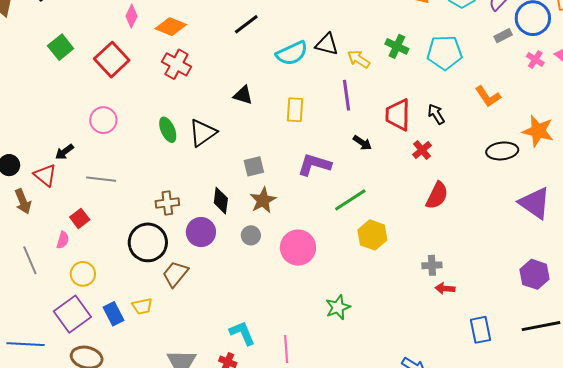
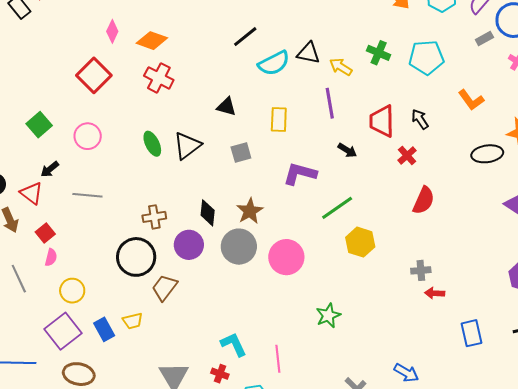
black line: (246, 24) -> (245, 37), moved
green square: (61, 47) -> (39, 125), moved
gray square: (254, 166) -> (241, 153), moved
red square: (80, 218) -> (45, 233), moved
gray circle: (251, 235) -> (239, 247), size x1.8

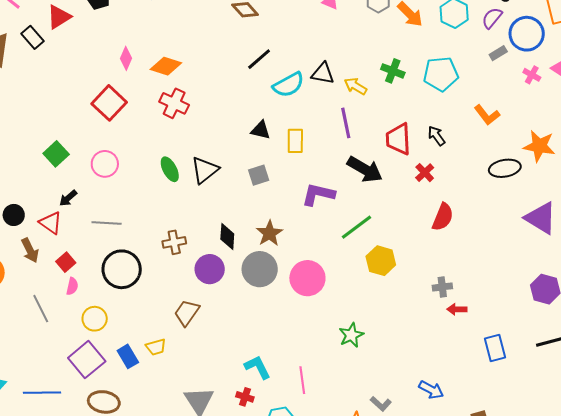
black triangle: (226, 107) -> (261, 130), moved
black arrow: (347, 150) -> (365, 169), size x1.8
black circle: (136, 257) -> (122, 269), moved

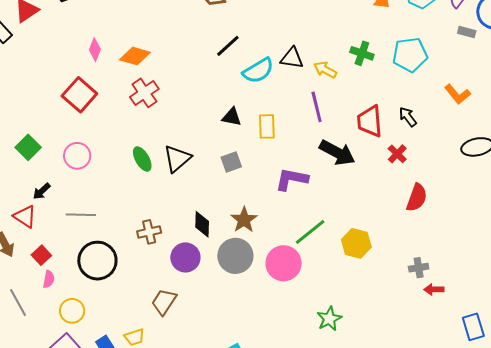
gray rectangle: (498, 53) -> (467, 32), turned 48
red cross: (174, 103) -> (144, 93), turned 32
green line: (357, 227) -> (310, 232), moved

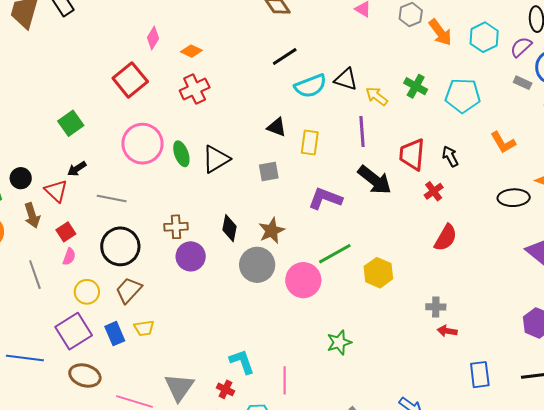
orange diamond: (135, 56) -> (191, 51), size x0.7
pink circle: (77, 156) -> (142, 144), moved, size x1.5
purple circle: (185, 257) -> (191, 256), moved
brown trapezoid: (164, 302) -> (129, 290), moved

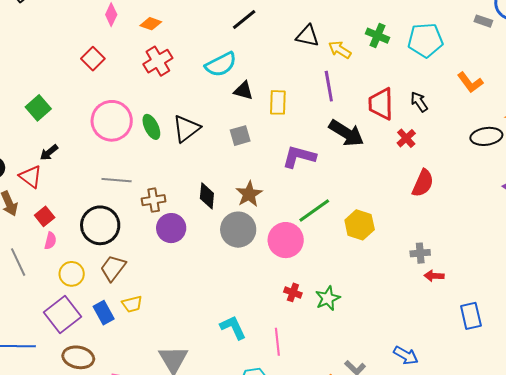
red square: (130, 80) -> (93, 59), size x0.7
cyan semicircle: (310, 86) -> (221, 64), moved
gray line: (112, 199) -> (117, 180), moved
red cross: (225, 389) -> (293, 292), moved

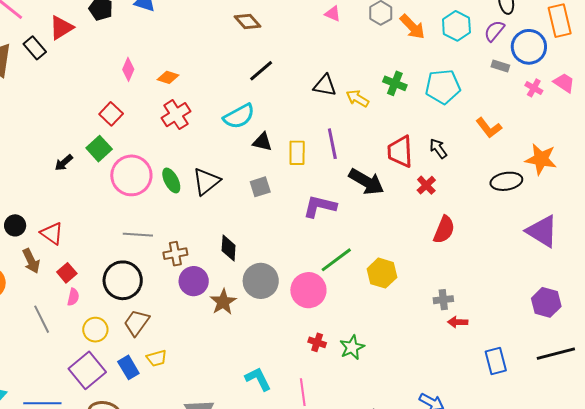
purple line: (329, 86) -> (332, 144), moved
green square: (38, 108) -> (99, 149), moved
black arrow: (49, 153) -> (64, 163), moved
brown star: (249, 194) -> (223, 302), moved

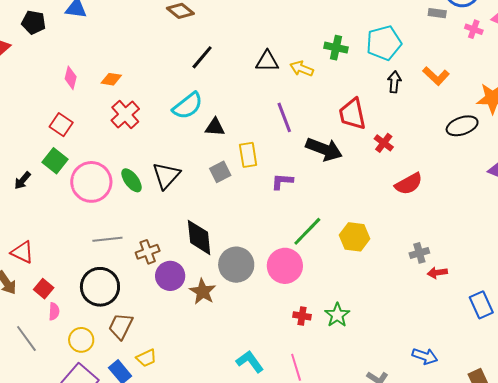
black arrow: (438, 148) -> (394, 82), moved, turned 50
yellow rectangle: (297, 153) -> (248, 155), moved
purple L-shape: (320, 206) -> (282, 181), size x0.7
red semicircle: (444, 230) -> (409, 184), turned 48
black diamond: (229, 248) -> (199, 237), size x1.4

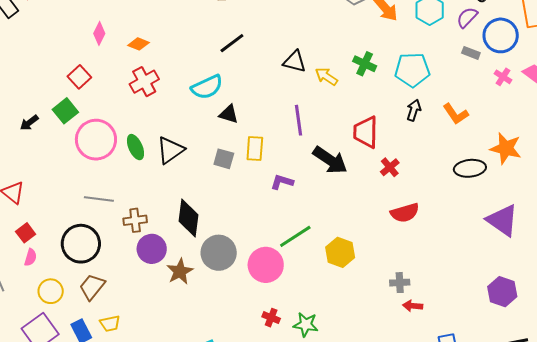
gray square: (220, 172) -> (224, 159), turned 30
green star: (337, 315) -> (306, 325), turned 30

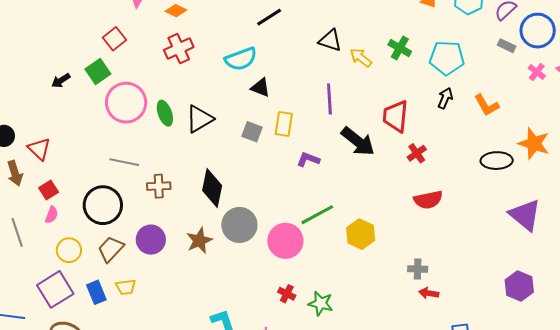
purple circle: (152, 249) -> (151, 240), moved

